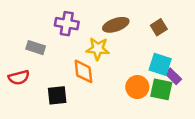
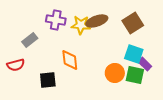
brown square: (159, 27) -> (133, 23), size x1.5
gray rectangle: (36, 48) -> (30, 40), turned -56
yellow star: (98, 49) -> (81, 25), moved

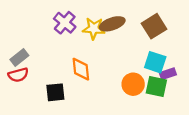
purple cross: (56, 20) -> (65, 23), turned 30
gray rectangle: (30, 40) -> (19, 58), moved
purple rectangle: (145, 64) -> (168, 74), turned -64

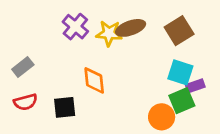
red semicircle: (18, 75) -> (26, 102), moved
orange circle: (133, 84) -> (162, 117), moved
green square: (156, 86) -> (182, 101), turned -35

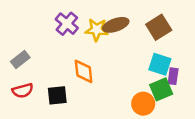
purple rectangle: (195, 86) -> (173, 76), turned -63

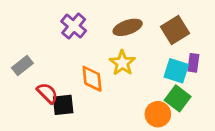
yellow star: (97, 30) -> (122, 63), moved, turned 30
purple rectangle: (173, 76) -> (193, 63), moved
green square: (161, 89) -> (178, 98), turned -30
red semicircle: (23, 91) -> (47, 93), moved, turned -120

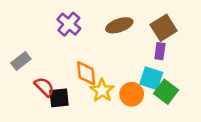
yellow star: (122, 63) -> (102, 91), moved
purple rectangle: (193, 63) -> (160, 51), moved
cyan square: (176, 71) -> (151, 78), moved
orange circle: (158, 114) -> (132, 94), moved

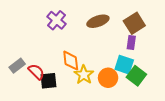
gray rectangle: (21, 61) -> (17, 66), moved

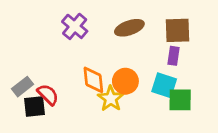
brown square: (134, 23) -> (178, 30), turned 30
green square: (136, 76) -> (180, 100), turned -36
orange circle: (108, 78) -> (125, 81), moved
black square: (48, 81) -> (35, 107), moved

